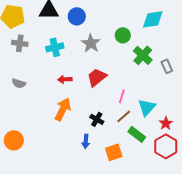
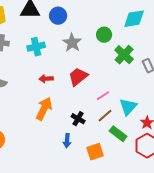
pink line: (122, 96) -> (103, 96), turned 40

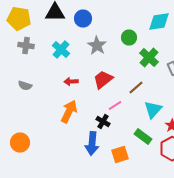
cyan cross: (36, 47) -> (61, 50), turned -36
pink line: (103, 96) -> (115, 106), moved
brown line: (105, 116) -> (136, 88), moved
blue arrow: (67, 141) -> (92, 144), size x1.6

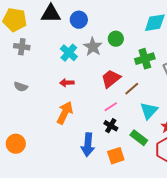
green circle: (129, 38) -> (116, 39), moved
cyan cross: (61, 50) -> (69, 53), moved
green cross: (149, 58) -> (145, 59), turned 30
red trapezoid: (103, 80) -> (111, 79), moved
black cross: (103, 122) -> (111, 126), moved

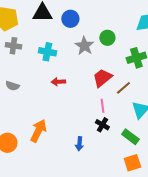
cyan cross: (69, 53) -> (47, 52), moved, turned -30
pink line: (111, 107) -> (102, 106), turned -64
orange arrow: (65, 113) -> (38, 131), moved
blue arrow: (88, 145) -> (79, 144), size x0.6
orange square: (116, 156) -> (132, 163), moved

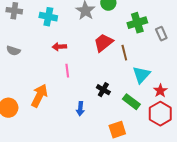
brown line: (123, 88) -> (124, 53), turned -63
pink line: (102, 106) -> (67, 71), moved
orange square: (132, 163) -> (117, 130), moved

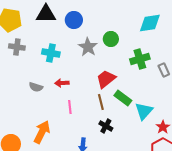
gray semicircle: (13, 51) -> (36, 87), moved
brown line: (124, 53) -> (101, 102), moved
green rectangle: (131, 102) -> (123, 98), moved

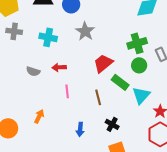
green circle: (111, 39) -> (139, 65), moved
brown line: (101, 102) -> (98, 97), moved
black cross: (106, 126) -> (112, 124), moved
orange arrow: (42, 132) -> (39, 116), size x0.6

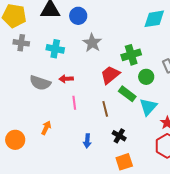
green cross: (137, 43) -> (131, 55), moved
gray semicircle: (33, 71) -> (40, 83), size x1.5

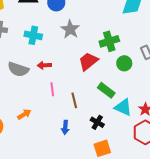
green rectangle: (127, 94) -> (106, 90), moved
cyan triangle: (148, 107) -> (123, 107), moved, turned -48
brown line: (105, 109) -> (74, 100), moved
orange arrow: (46, 128) -> (24, 114), turned 32

